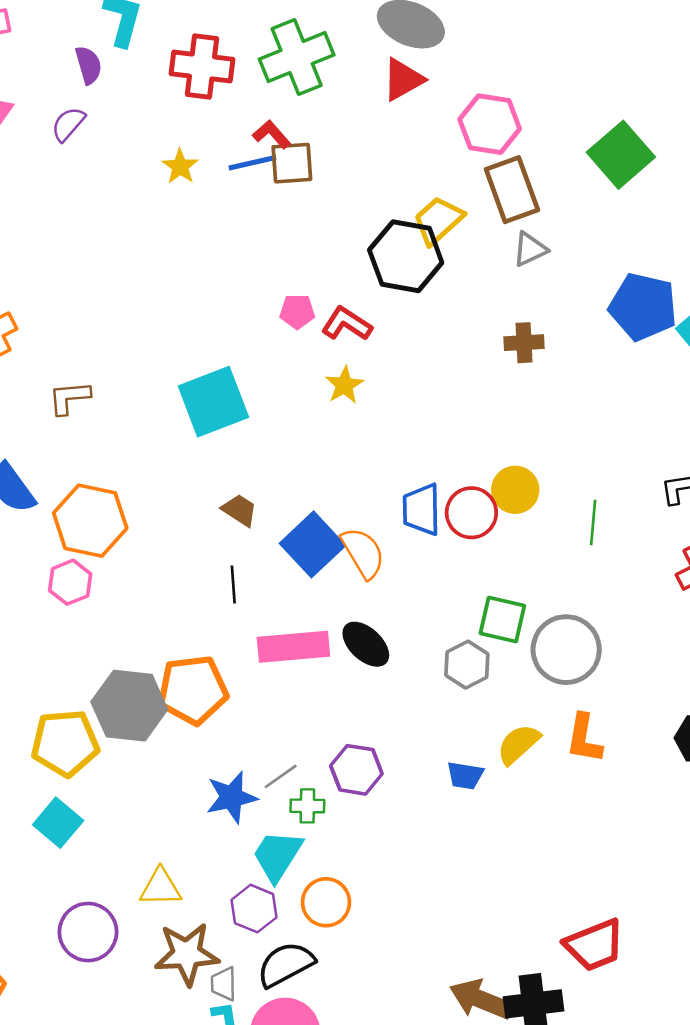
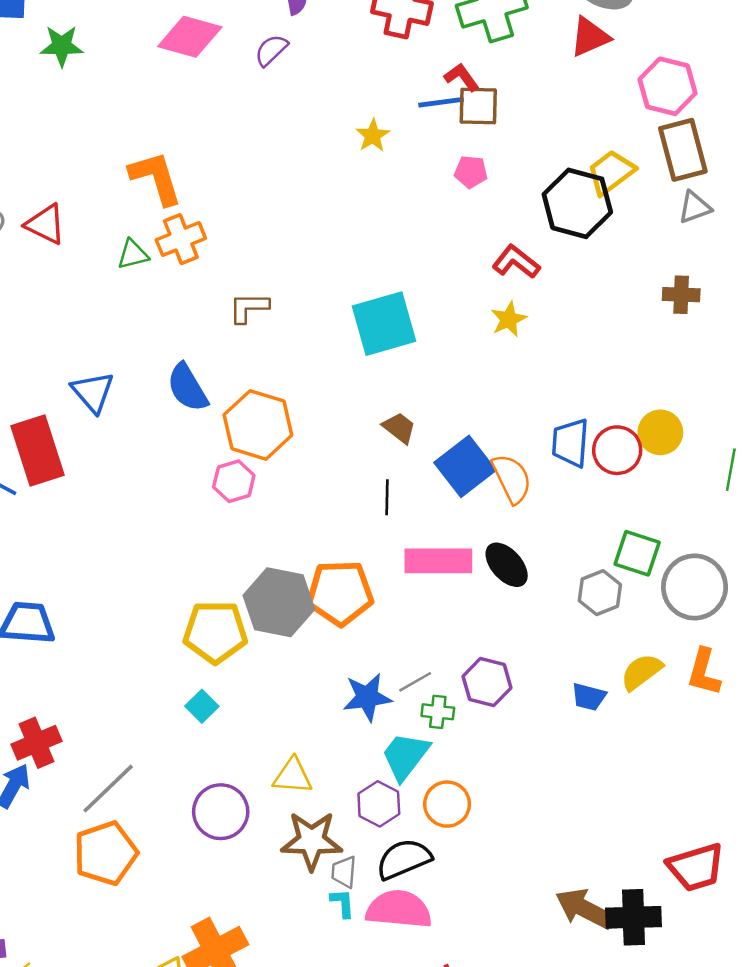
yellow star: (180, 166) -> (373, 136), moved
pink pentagon: (297, 312) -> (471, 172), moved
cyan square: (58, 823) -> (202, 706), size x0.7

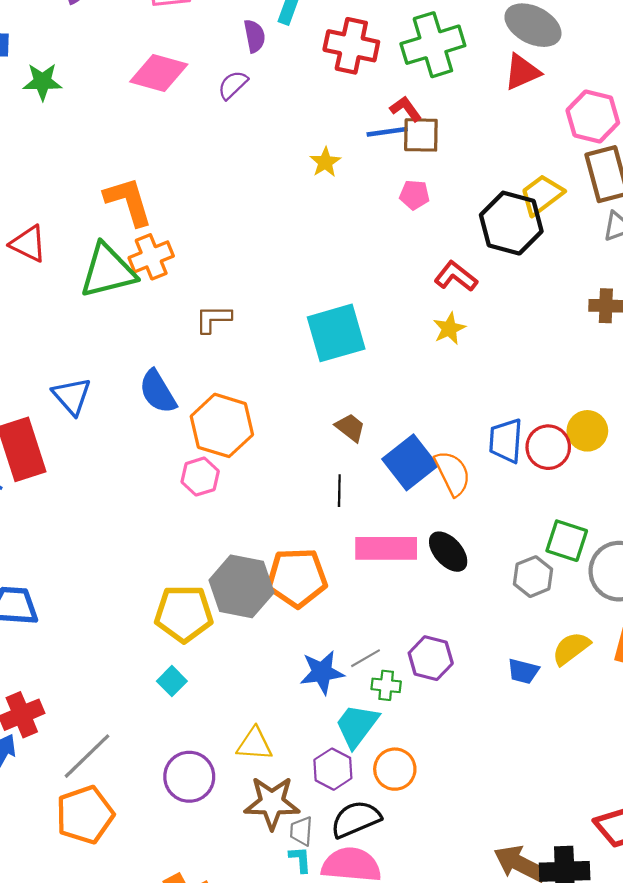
green triangle: (133, 254) -> (108, 271), size x2.0

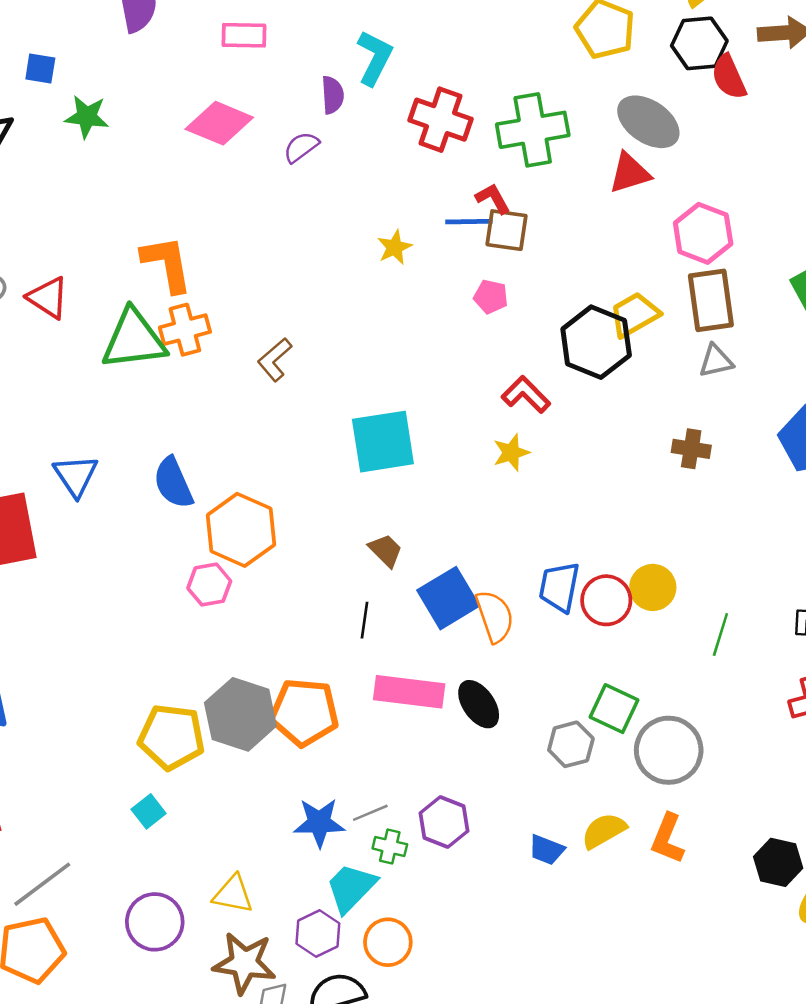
brown L-shape: (213, 319) -> (275, 360), moved, turned -48

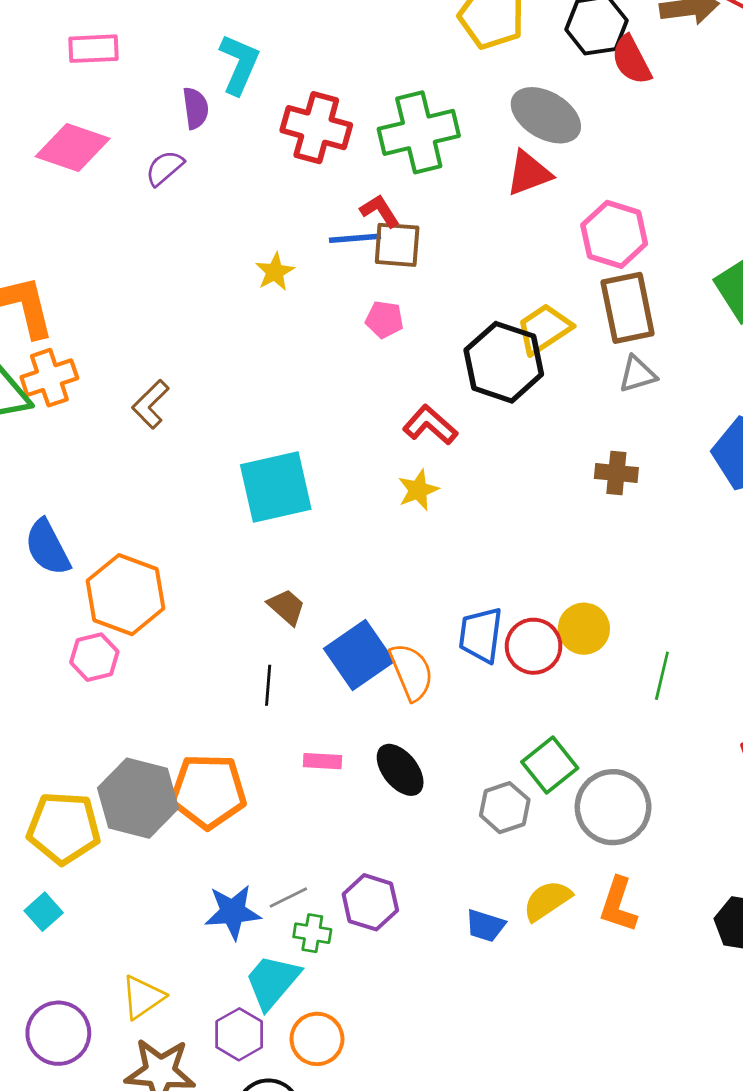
pink rectangle: (409, 692) -> (323, 761), size x0.5
green square: (614, 709) -> (550, 765), turned 30
yellow triangle: (233, 894) -> (143, 997), turned -42

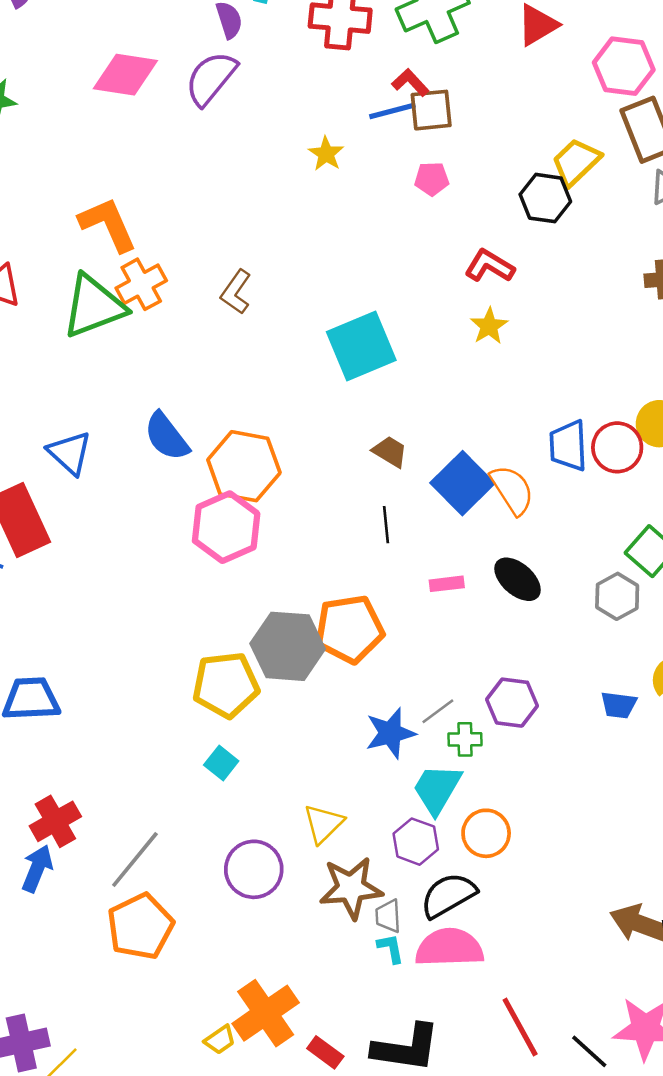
purple semicircle: (165, 168) -> (211, 78), size x1.6
black hexagon: (504, 362) -> (545, 198), size x0.7
pink hexagon: (94, 657) -> (226, 527), size x1.6

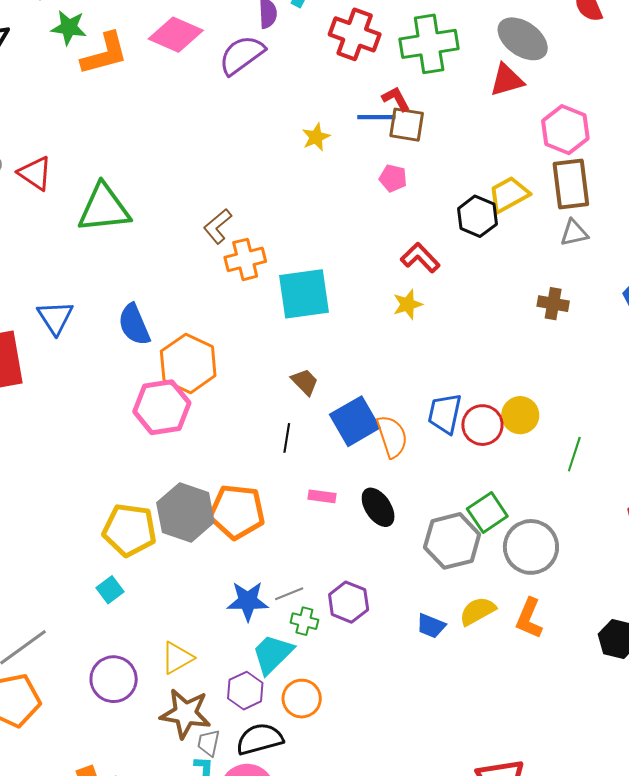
orange L-shape: (108, 224) -> (104, 54), moved, turned 84
orange cross: (141, 284) -> (245, 259), moved
gray hexagon: (617, 596) -> (452, 541), size x1.5

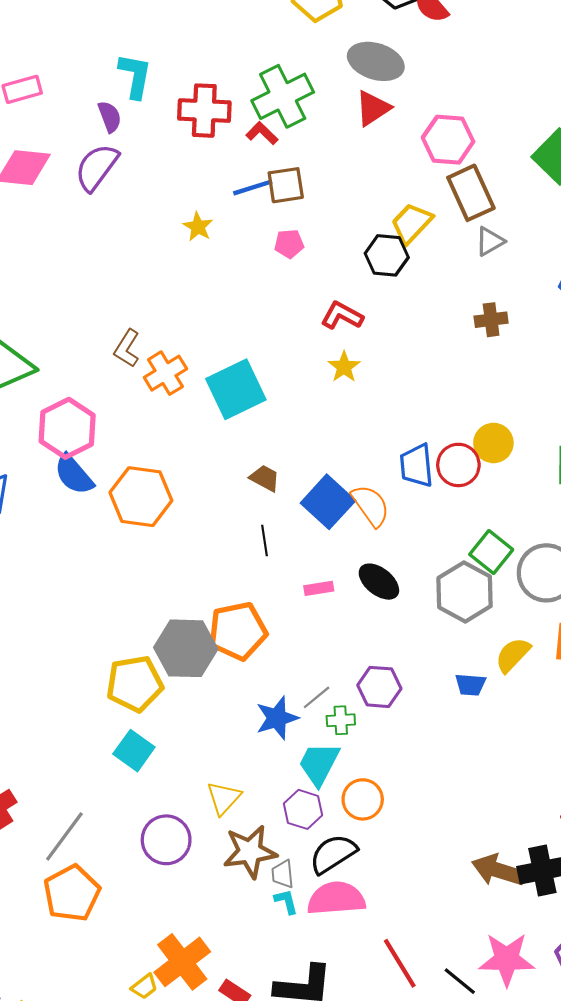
red L-shape: (396, 99) -> (262, 133), moved
pink hexagon: (162, 407) -> (67, 428), moved
cyan square: (110, 590) -> (134, 751), size x1.4

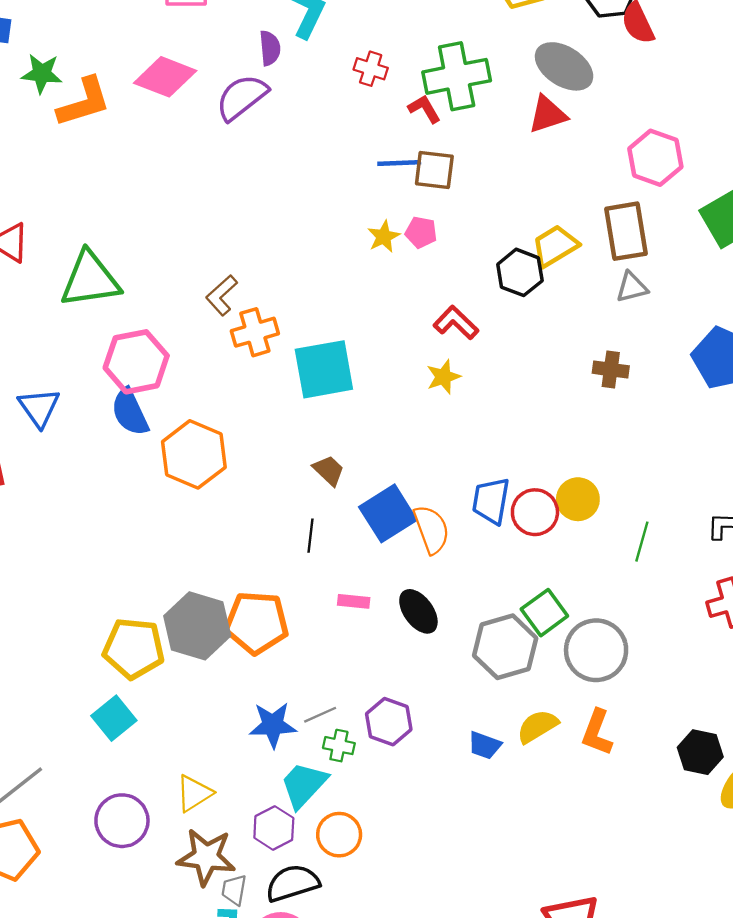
red cross: (204, 111) -> (371, 69), size x0.6
pink hexagon: (448, 140) -> (655, 158), moved
yellow star: (198, 227) -> (384, 237), moved

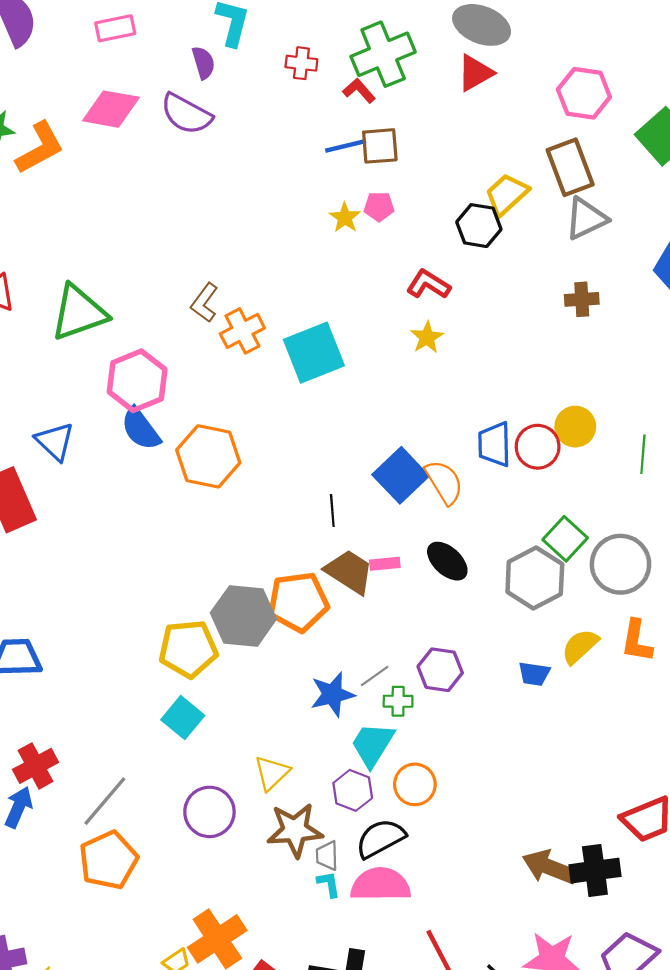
purple semicircle: (242, 97) -> (186, 114), turned -102
gray triangle: (632, 287) -> (586, 219), size x1.4
brown trapezoid: (329, 470) -> (349, 572), moved, size x1.6

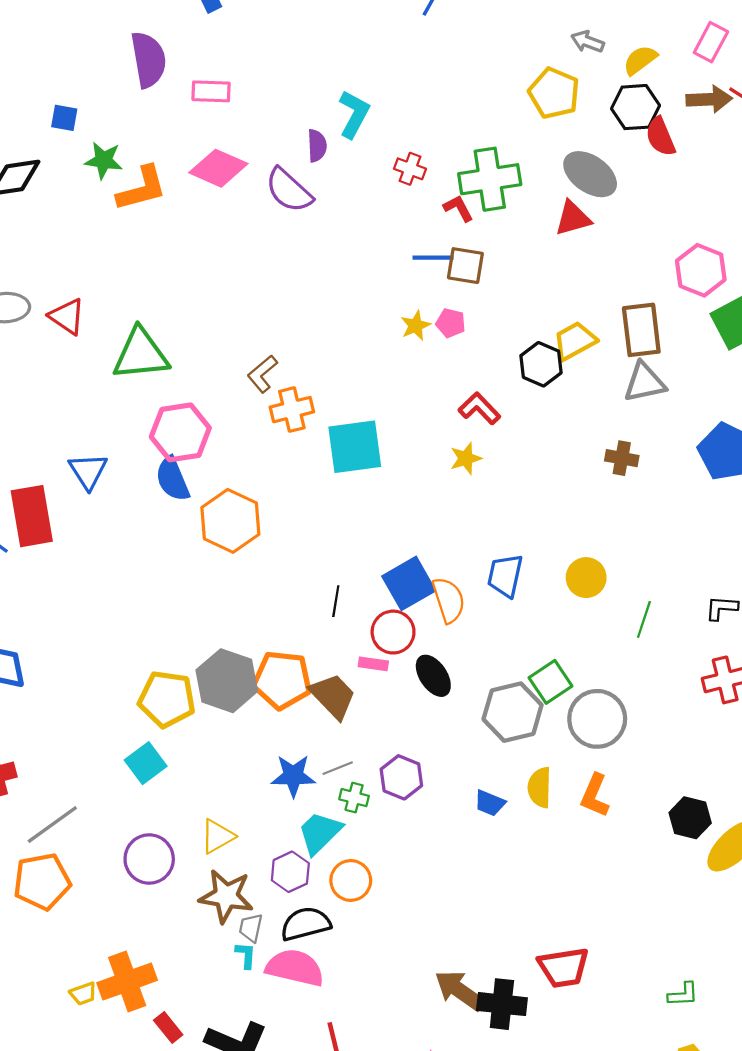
pink rectangle: (115, 28) -> (211, 91), moved
pink hexagon: (584, 93) -> (701, 270), moved
red circle: (538, 447) -> (393, 632), moved
brown trapezoid: (349, 572) -> (333, 696), moved
yellow semicircle: (580, 646) -> (540, 787), turned -60

